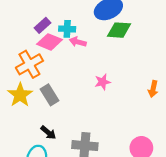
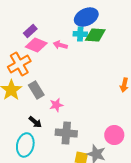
cyan cross: (67, 29) -> (80, 34), moved
pink star: (102, 82) -> (56, 105), moved

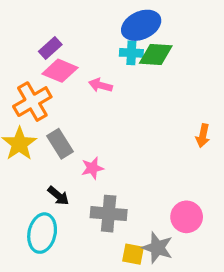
pink arrow: (60, 45) -> (101, 85), moved

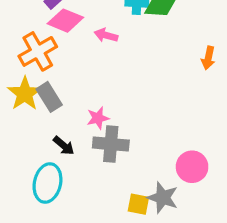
orange arrow: (203, 136) -> (208, 58), moved
gray rectangle: (60, 144) -> (49, 97), moved
gray cross: (109, 214) -> (111, 144), moved

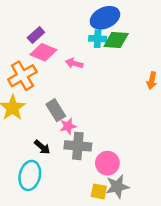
gray rectangle: (49, 97) -> (56, 110), moved
pink circle: (192, 167) -> (107, 163), moved
gray star: (163, 198) -> (117, 187), turned -30

